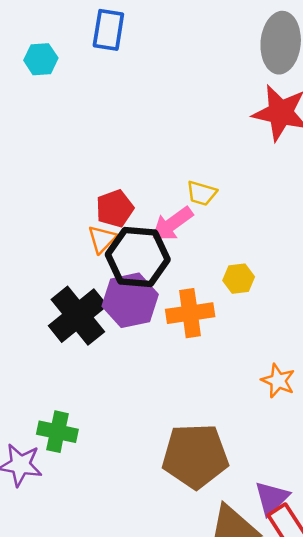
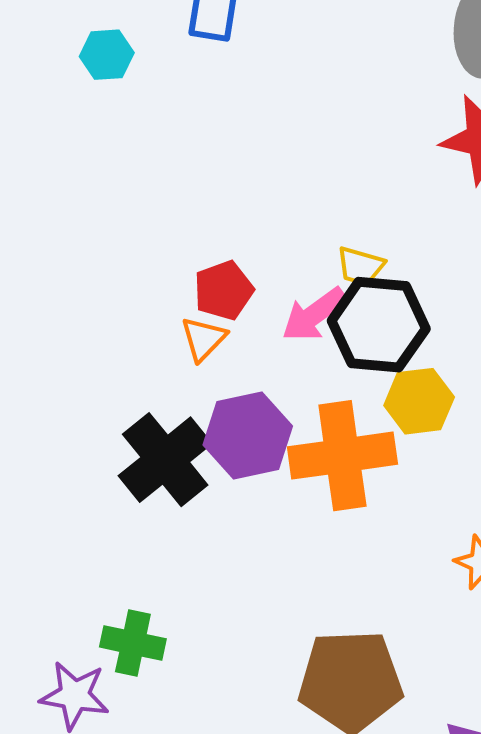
black hexagon: (138, 257) -> (379, 325), moved
yellow hexagon: (239, 279) -> (419, 401), size x1.4
orange cross: (190, 313) -> (342, 456), size x1.4

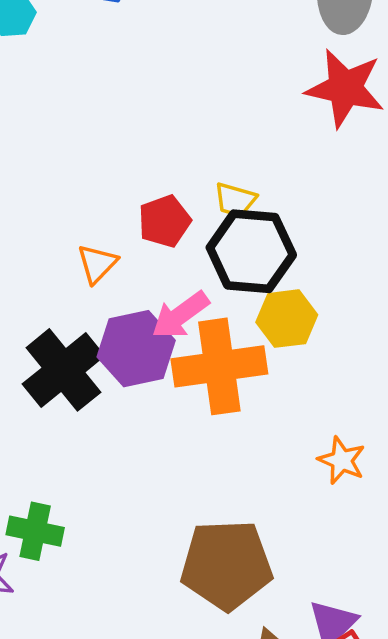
red pentagon: (224, 290) -> (164, 221), moved
pink arrow: (314, 315) -> (180, 315), moved

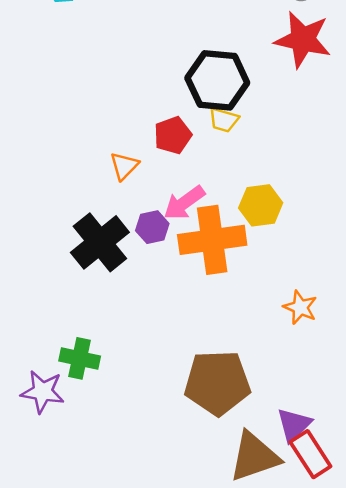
black hexagon: (251, 251) -> (217, 80), moved
purple hexagon: (136, 349) -> (152, 227), size x0.6

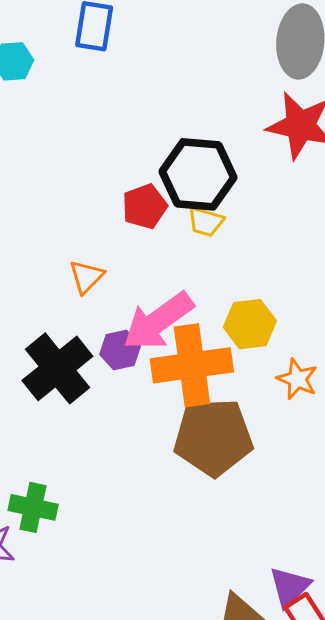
red pentagon: (173, 135) -> (145, 206), moved
pink arrow: (184, 203) -> (158, 321), size x1.4
orange star: (300, 307) -> (297, 379), moved
brown pentagon: (217, 383) -> (213, 437), moved

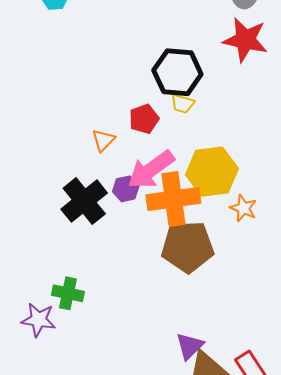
red pentagon: (145, 206) -> (144, 119), moved
yellow hexagon: (250, 324) -> (212, 172), size x1.5
purple triangle: (290, 587) -> (190, 346), moved

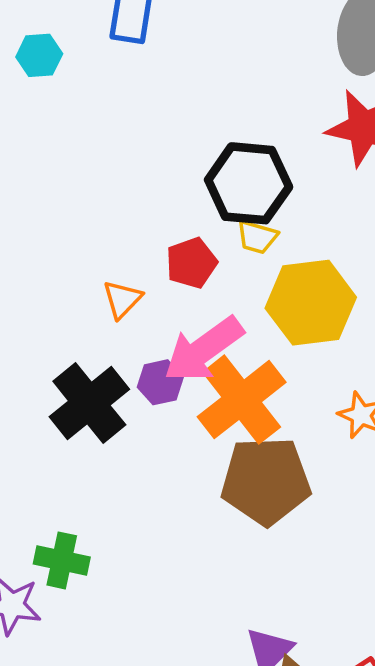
yellow hexagon: (212, 172) -> (311, 303), moved
orange cross: (173, 199) -> (242, 400), turned -30

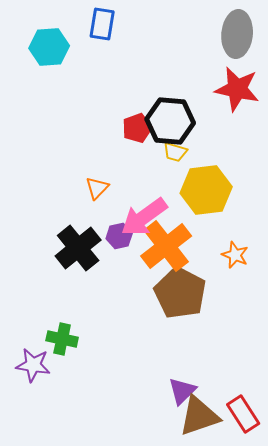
cyan hexagon: (39, 55) -> (49, 47), size x1.5
red pentagon: (191, 263) -> (137, 128), moved
brown pentagon: (266, 481) -> (180, 293), turned 30

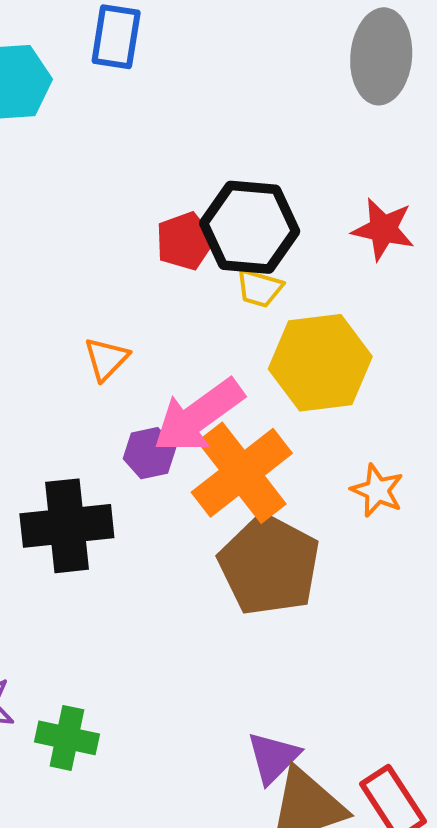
red star: (237, 89) -> (383, 229), moved, size x0.7
black cross: (78, 248) -> (67, 526), moved, turned 33
green cross: (62, 339) -> (67, 738), moved

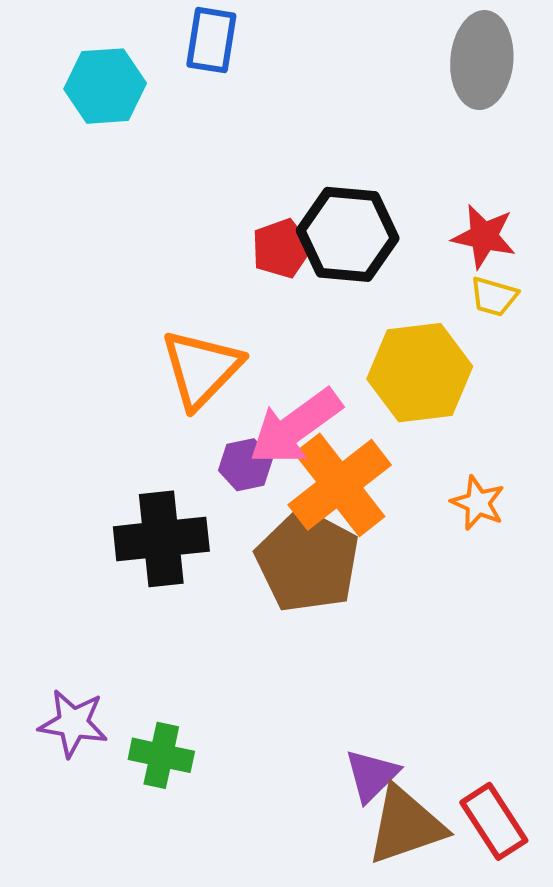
yellow trapezoid: (259, 288) -> (494, 296), moved
orange triangle: (106, 359) -> (201, 369), size x1.8
brown pentagon: (269, 565) -> (308, 561), moved

